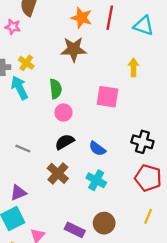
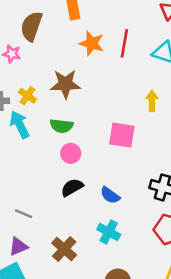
brown star: (74, 49) -> (65, 84), moved
green semicircle: (56, 89) -> (62, 126), turned 102
gray line: (23, 149) -> (24, 214), moved
brown cross: (58, 173) -> (64, 249), moved

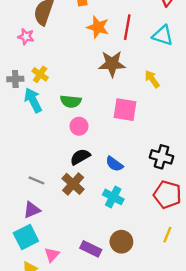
brown star: (65, 84) -> (112, 64), moved
yellow arrow: (152, 101) -> (152, 79), turned -36
brown cross: (64, 249) -> (73, 184), moved

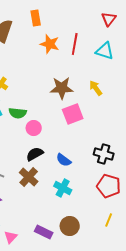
brown star: (112, 64) -> (62, 88), moved
green semicircle: (71, 101) -> (18, 113), moved
pink square: (125, 110) -> (73, 114), turned -30

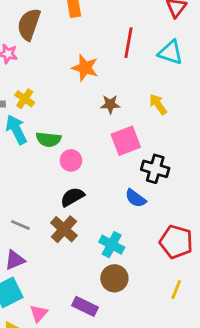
orange star: (50, 44) -> (85, 68), moved
brown star: (62, 88) -> (110, 104), size x0.6
black cross: (104, 154) -> (155, 169), moved
blue semicircle: (64, 160) -> (136, 198), moved
brown circle: (70, 226) -> (114, 278), moved

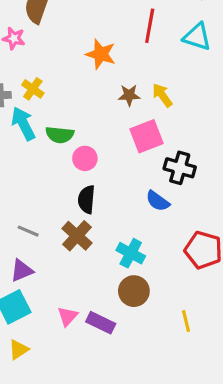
yellow arrow: (158, 104) -> (162, 95), moved
black semicircle: (72, 197) -> (87, 199), turned -55
yellow line: (176, 290) -> (186, 321), moved, turned -36
pink triangle: (39, 313) -> (68, 316), moved

